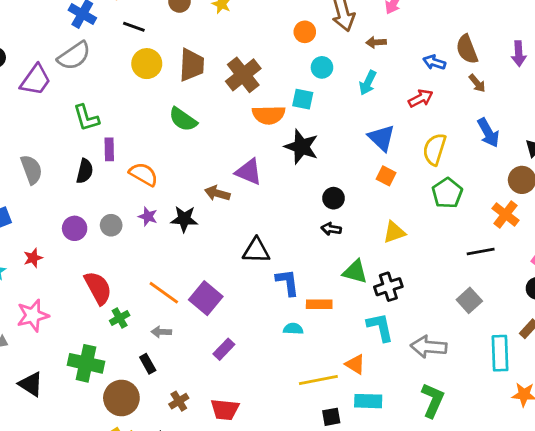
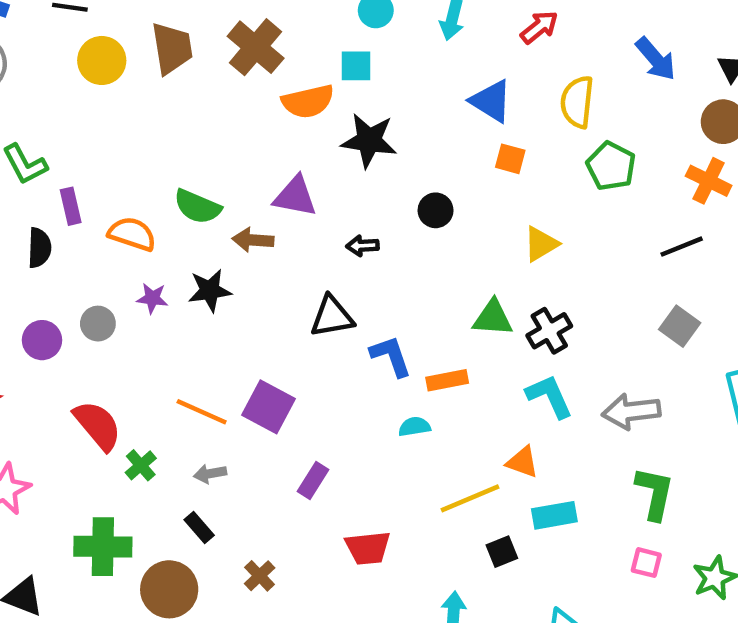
green semicircle: (183, 119) -> (197, 207), moved
black arrow: (331, 229) -> (363, 246), moved
red trapezoid: (225, 409) -> (368, 548), moved

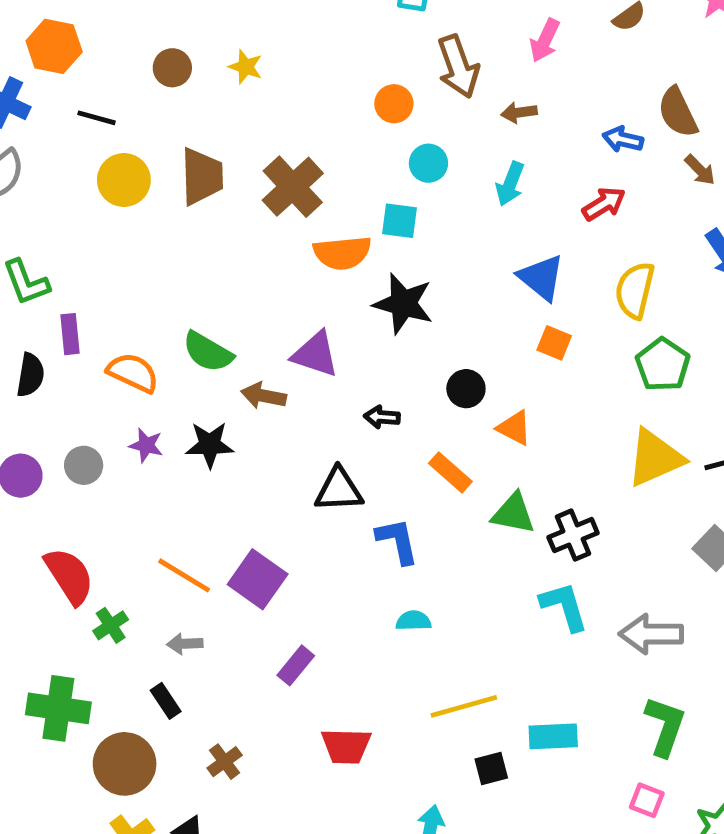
yellow triangle: (541, 244) -> (655, 458), moved, size x1.5
orange rectangle: (447, 380) -> (450, 472), moved, turned 45
orange triangle: (522, 462) -> (514, 428), moved

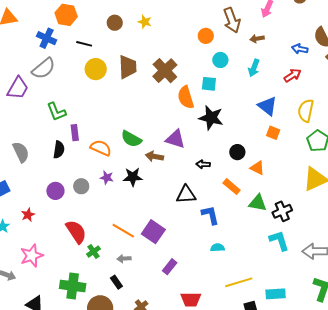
orange semicircle: (342, 253) -> (186, 97), turned 80

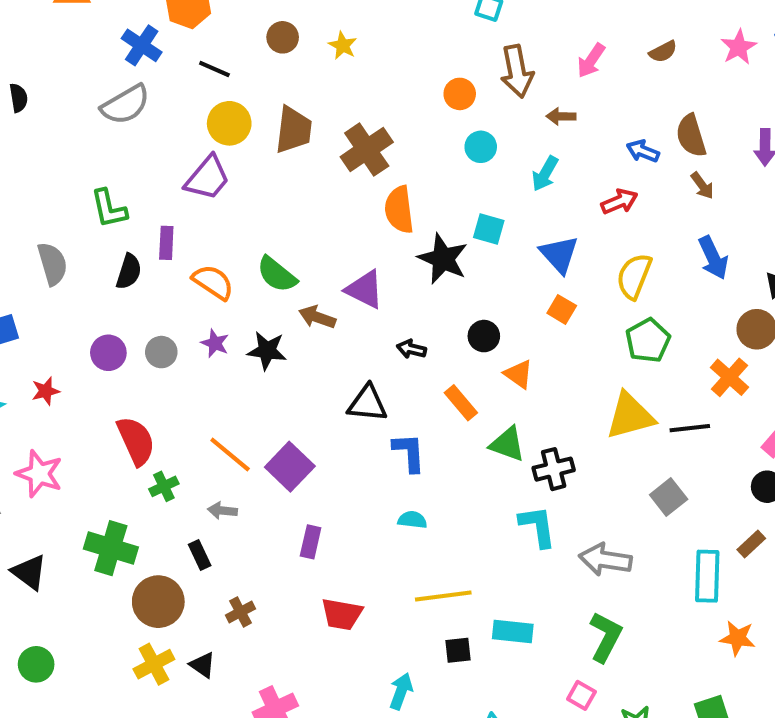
cyan square: (209, 84) -> (489, 229), moved
purple trapezoid: (18, 88) -> (207, 178), moved
green L-shape: (56, 112) -> (109, 209), moved
pink star: (32, 256) -> (39, 474), turned 30
purple rectangle: (170, 267) -> (311, 542), turned -35

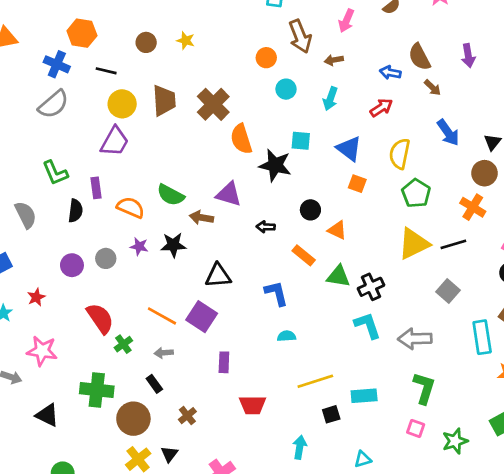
black triangle: (367, 403) -> (218, 276), moved
black triangle: (203, 665) -> (169, 454), turned 42

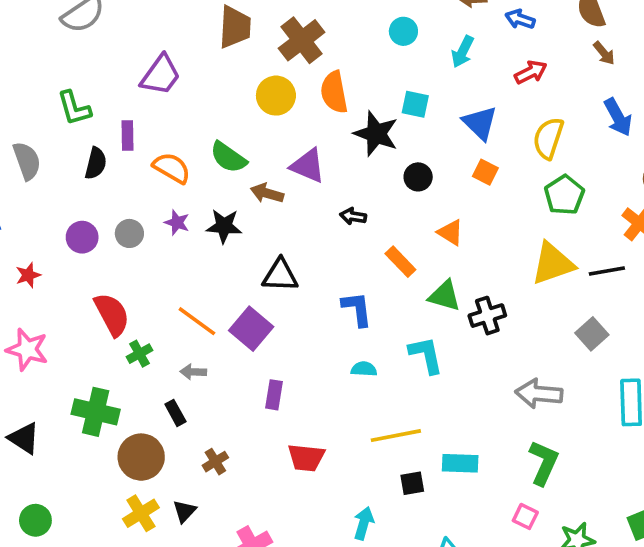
blue arrow: (390, 73) -> (520, 19), moved
yellow circle: (122, 104) -> (276, 96), moved
black circle: (310, 210) -> (418, 177), moved
cyan L-shape: (368, 325) -> (426, 355), moved

